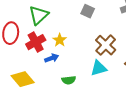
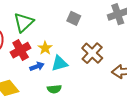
cyan triangle: (99, 68) -> (59, 63), moved

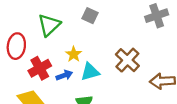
gray square: (74, 18) -> (90, 16), moved
red cross: (21, 50) -> (40, 68), moved

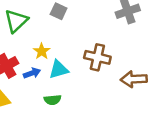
brown cross: (127, 60) -> (97, 57), turned -30

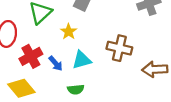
yellow star: (42, 51) -> (69, 32), moved
blue arrow: (32, 73) -> (56, 63), turned 70

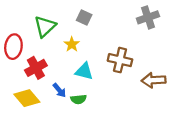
cyan triangle: (82, 60) -> (84, 71), turned 30
blue arrow: (56, 63) -> (59, 90), moved

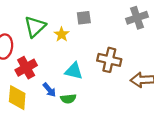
gray square: (84, 17) -> (84, 18), moved, turned -32
yellow star: (72, 44) -> (62, 34), moved
yellow diamond: (27, 98) -> (17, 98), turned 45

